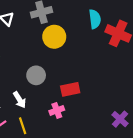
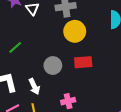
red rectangle: (70, 89) -> (83, 62), moved

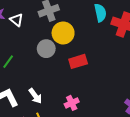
gray circle: (53, 65) -> (46, 49), moved

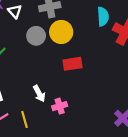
gray circle: (46, 49) -> (36, 36), moved
white arrow: (35, 96) -> (39, 94), moved

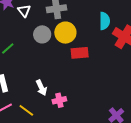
red rectangle: (73, 64) -> (80, 53), moved
yellow line: (24, 119) -> (26, 110), turned -42

